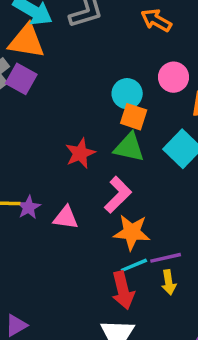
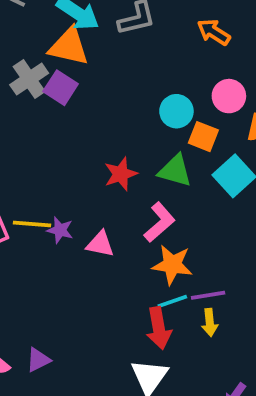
orange square: (134, 117) -> (203, 137), moved
purple star: (29, 207) -> (60, 230), turned -30

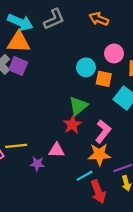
green triangle: (175, 171) -> (78, 106), moved, turned -45
red star: (121, 174) -> (72, 125), moved
pink L-shape: (159, 222) -> (103, 131), moved
purple star: (60, 230) -> (37, 164), moved
cyan line: (172, 301) -> (85, 176), moved

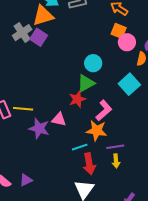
orange triangle: (19, 42) -> (43, 16), turned -30
cyan circle: (86, 67) -> (93, 63), moved
orange square: (104, 79) -> (119, 31), moved
purple star: (37, 164) -> (39, 128), size x1.5

